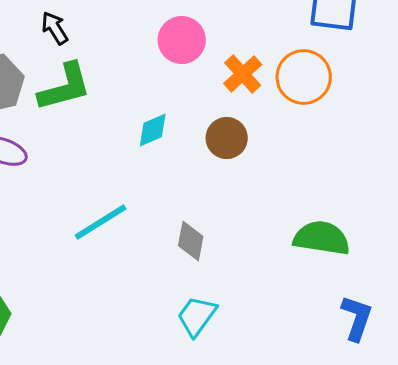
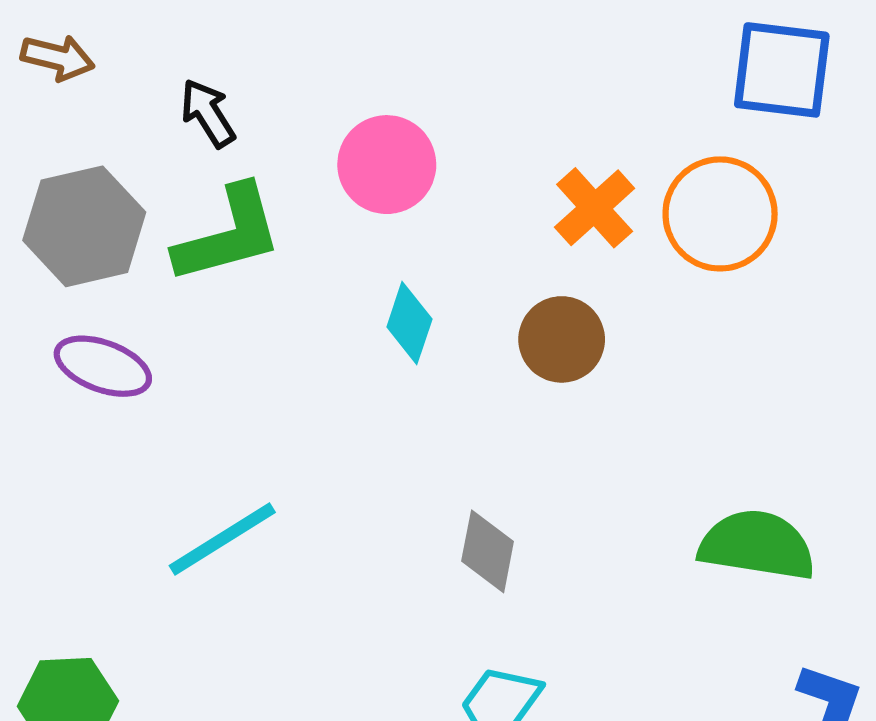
pink circle: (182, 40) -> (387, 165), moved
cyan diamond: (153, 130) -> (409, 323), turned -48
cyan line: (101, 222) -> (222, 539), moved

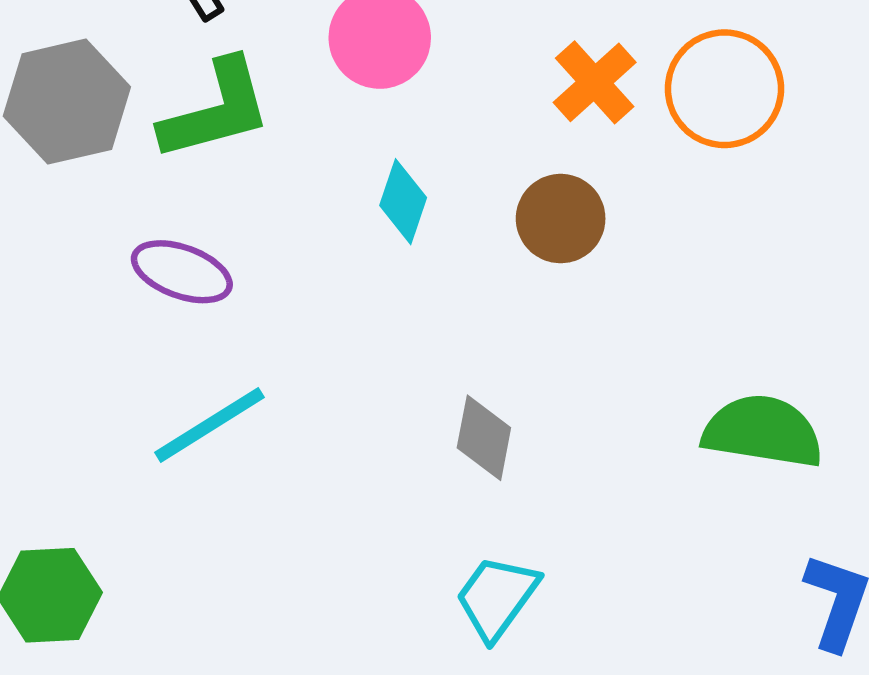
purple ellipse: (103, 366) -> (182, 272), moved

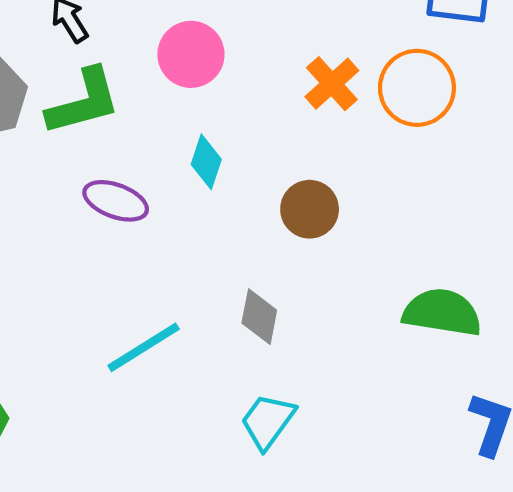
brown circle: (561, 219) -> (310, 209), moved
purple ellipse: (182, 272) -> (116, 201), moved
cyan line: (209, 425) -> (144, 347), moved

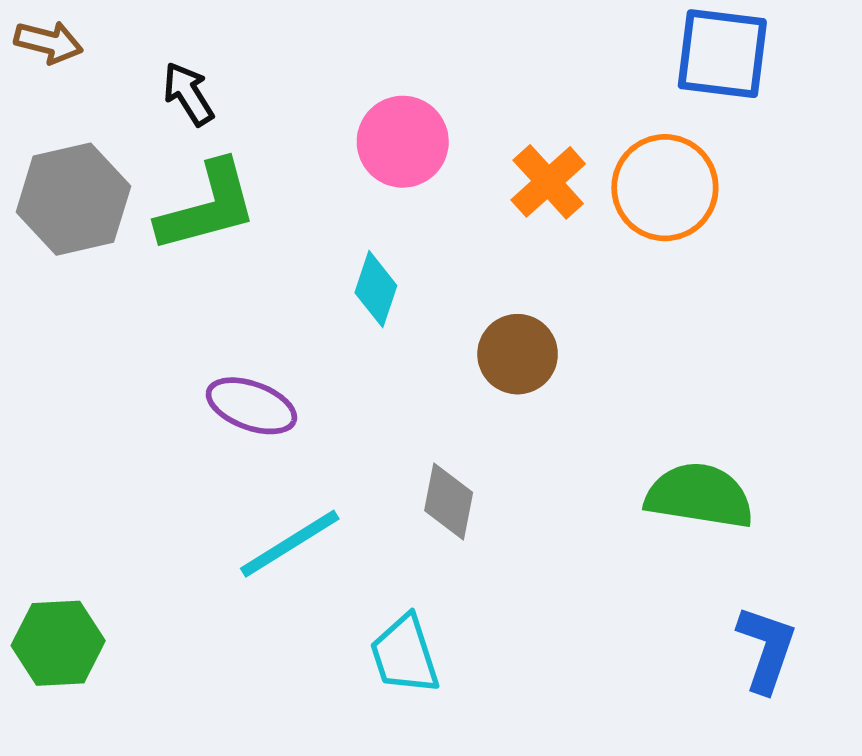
pink circle: (191, 54) -> (403, 142), moved
purple ellipse: (116, 201) -> (251, 406), moved
cyan trapezoid: (268, 421) -> (405, 655), moved, turned -54

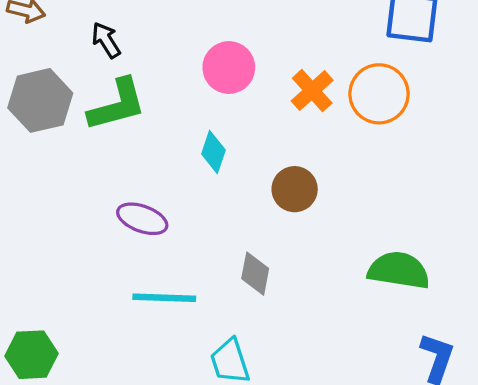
cyan line: (290, 544) -> (164, 298), turned 34

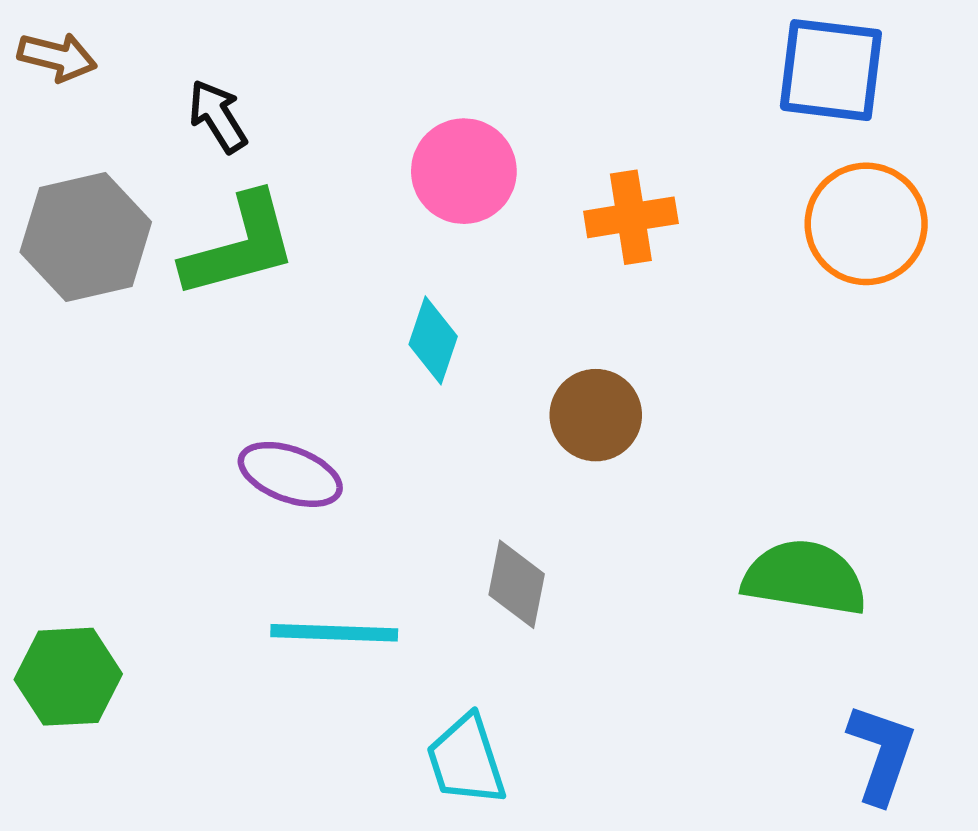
orange cross: (312, 91) -> (631, 217), turned 33
orange circle: (379, 94) -> (866, 224), moved
green hexagon: (32, 355) -> (68, 677), moved

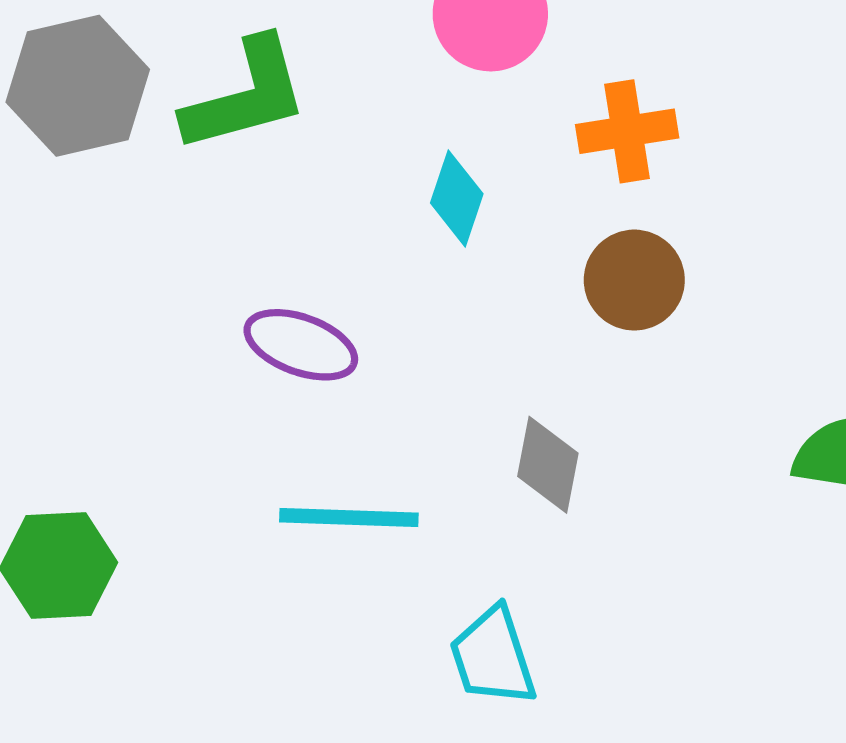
orange cross: (631, 217) -> (627, 131), moved

